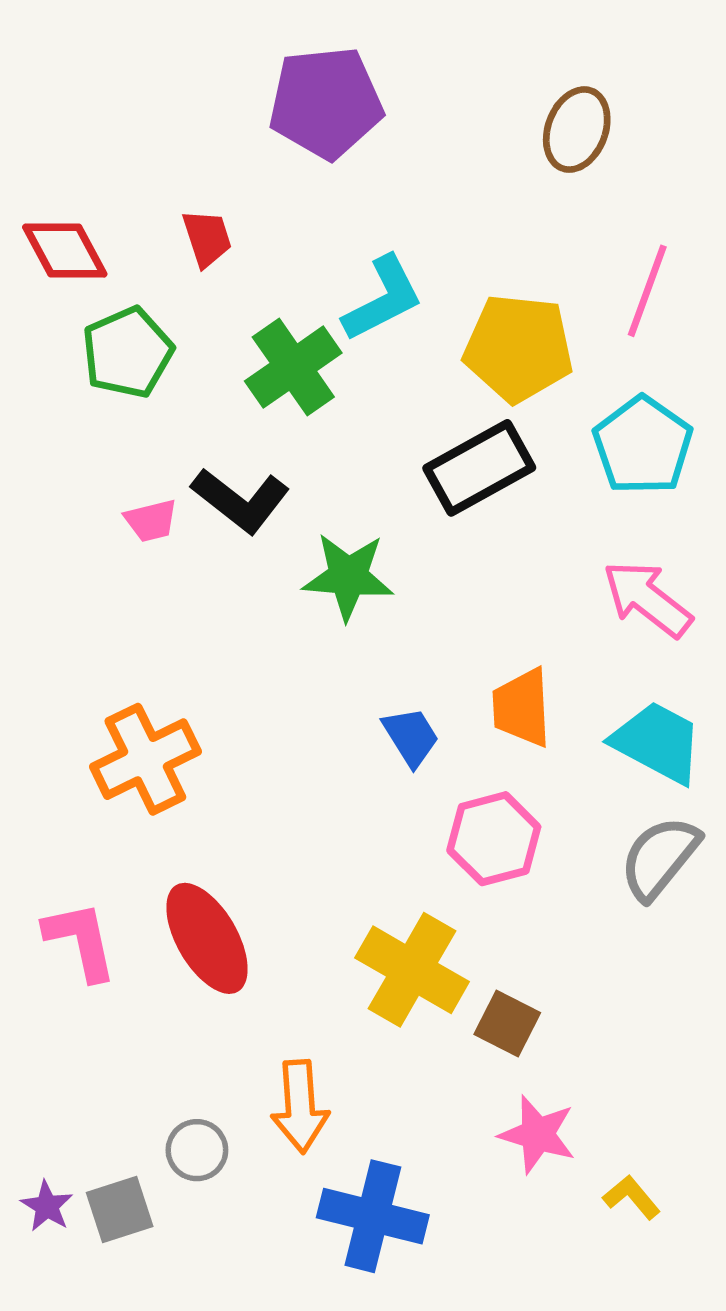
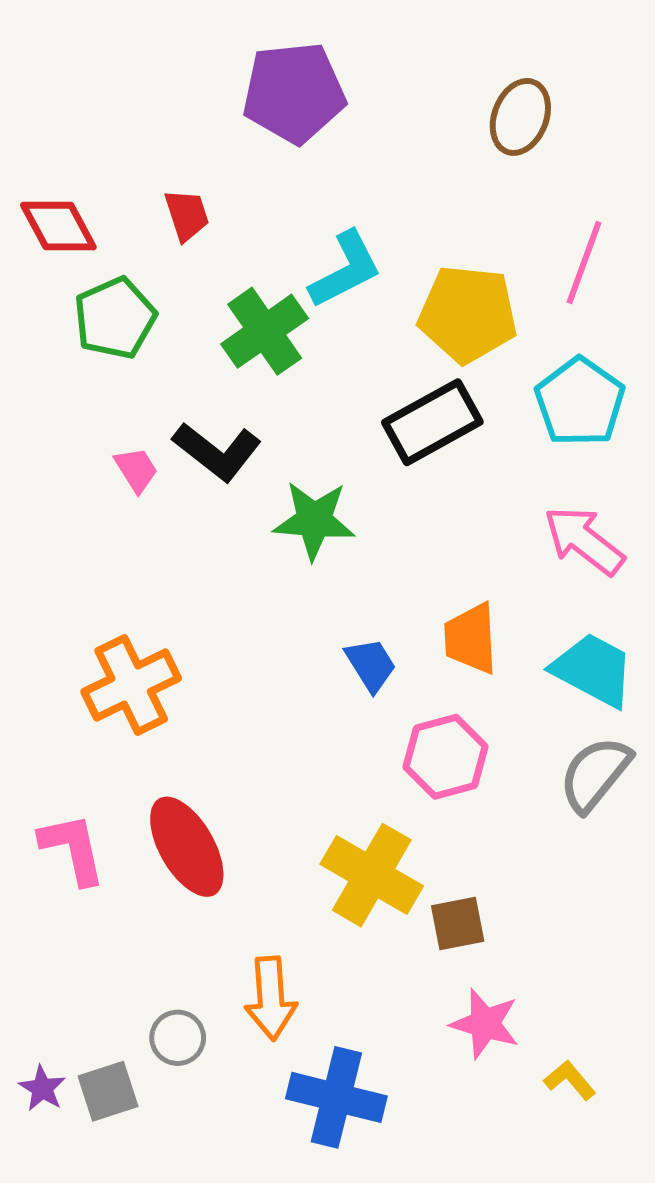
pink trapezoid: (151, 521) -> (136, 470), turned -108
brown square: (507, 1024) -> (458, 924), turned -38

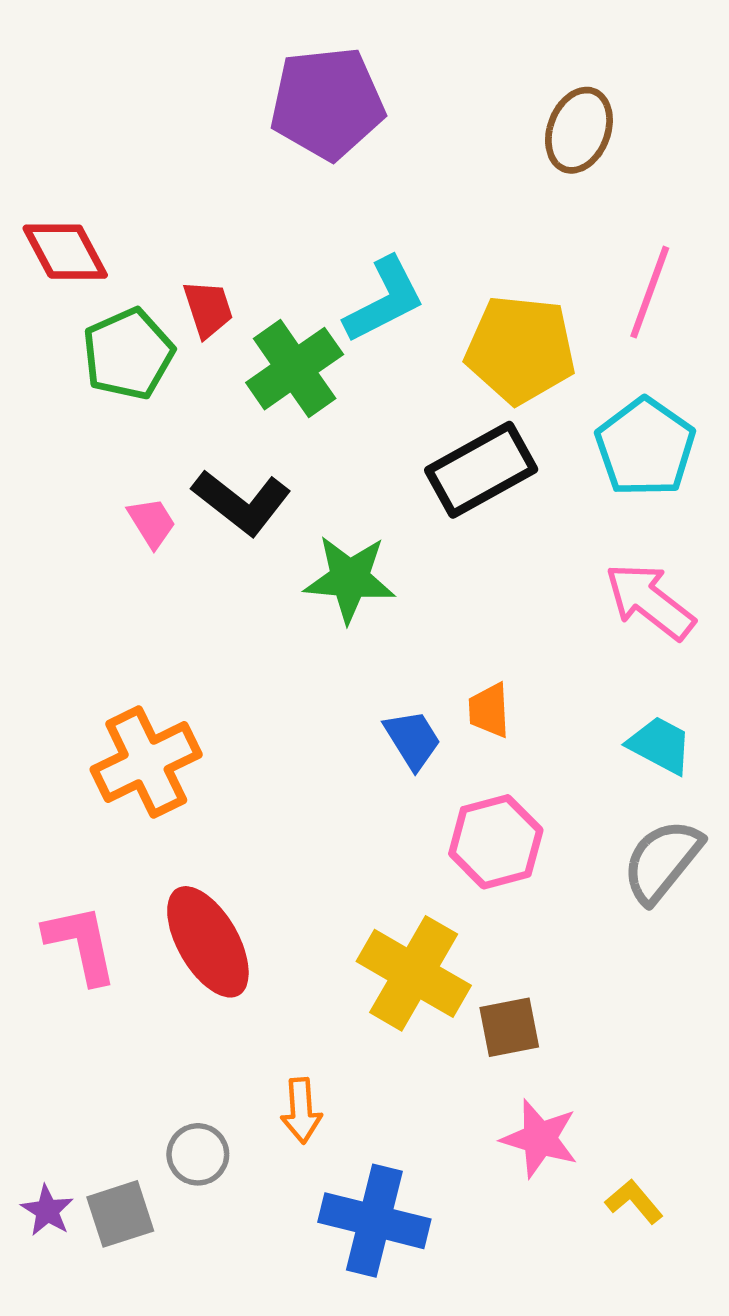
red trapezoid: (187, 215) -> (208, 309), moved
orange trapezoid: (471, 639) -> (489, 710), moved, size x0.7
cyan trapezoid: (593, 670) -> (660, 745), size x0.7
orange arrow: (271, 998) -> (301, 1110), size x0.7

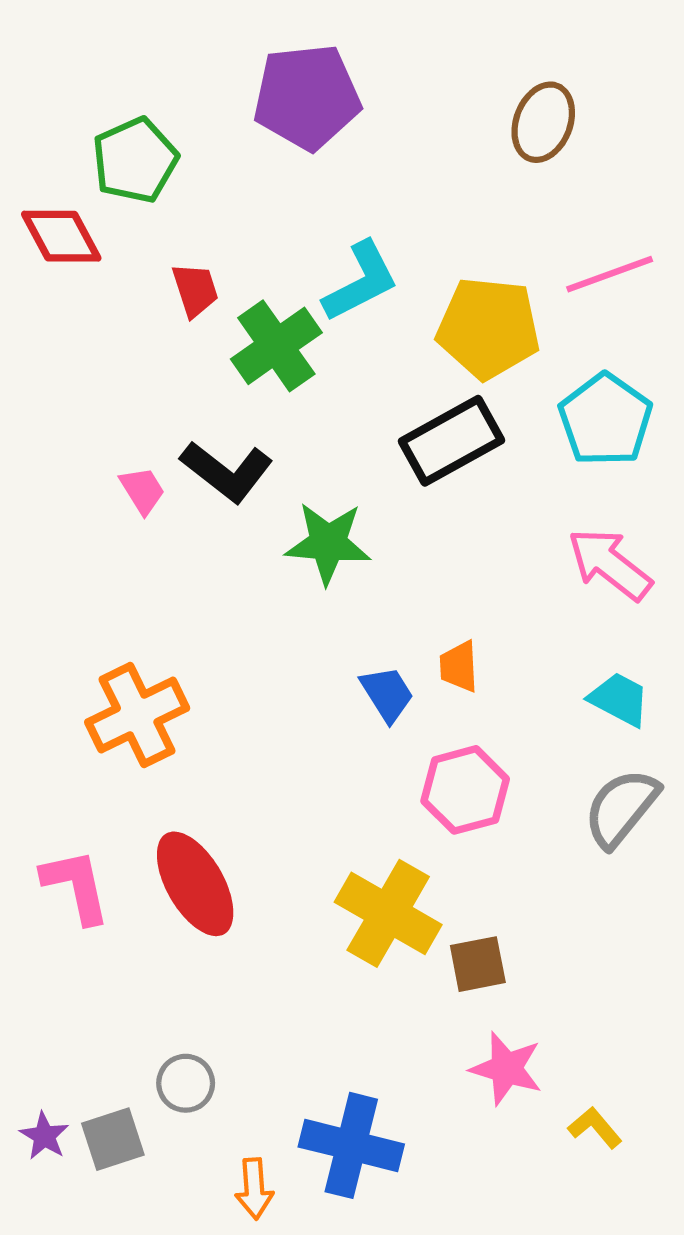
pink line: (650, 292) -> (610, 274), turned 50
green pentagon: (128, 354) -> (135, 160), moved
orange arrow: (301, 1110) -> (254, 1189), moved

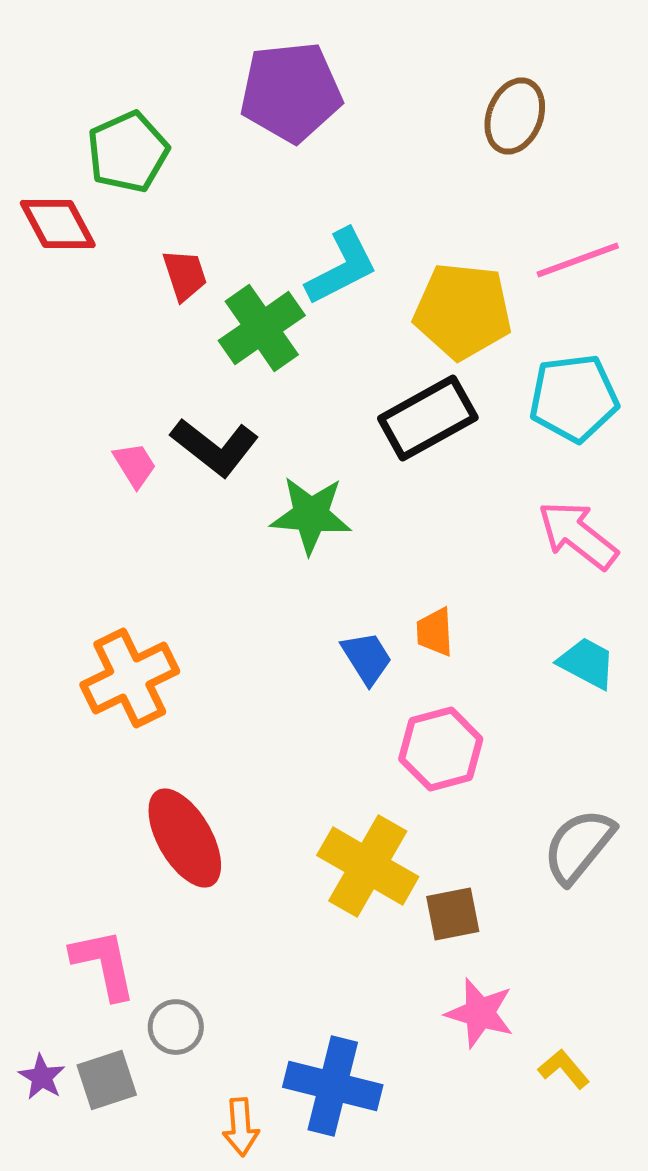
cyan pentagon: (605, 420) -> (574, 398), turned 30
gray semicircle: (621, 808) -> (579, 846), moved
pink L-shape: (76, 886) -> (104, 964), moved

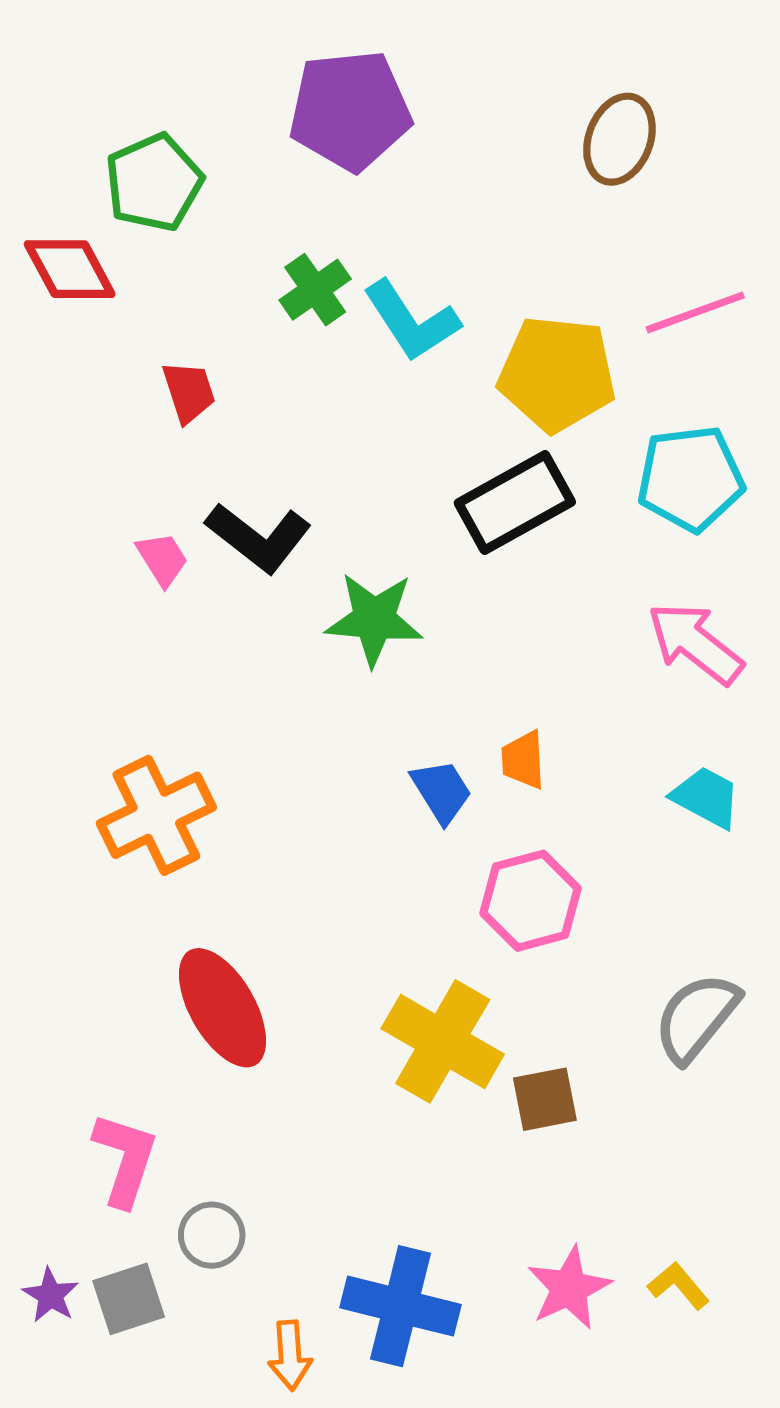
cyan L-shape: (342, 267) -> (411, 321), turned 84
red trapezoid: (185, 275) -> (189, 392), moved
green cross: (262, 328) -> (315, 290), moved, size x0.7
pink L-shape: (104, 964) -> (125, 1159), turned 30
pink star: (480, 1013) -> (569, 1288), moved, turned 30

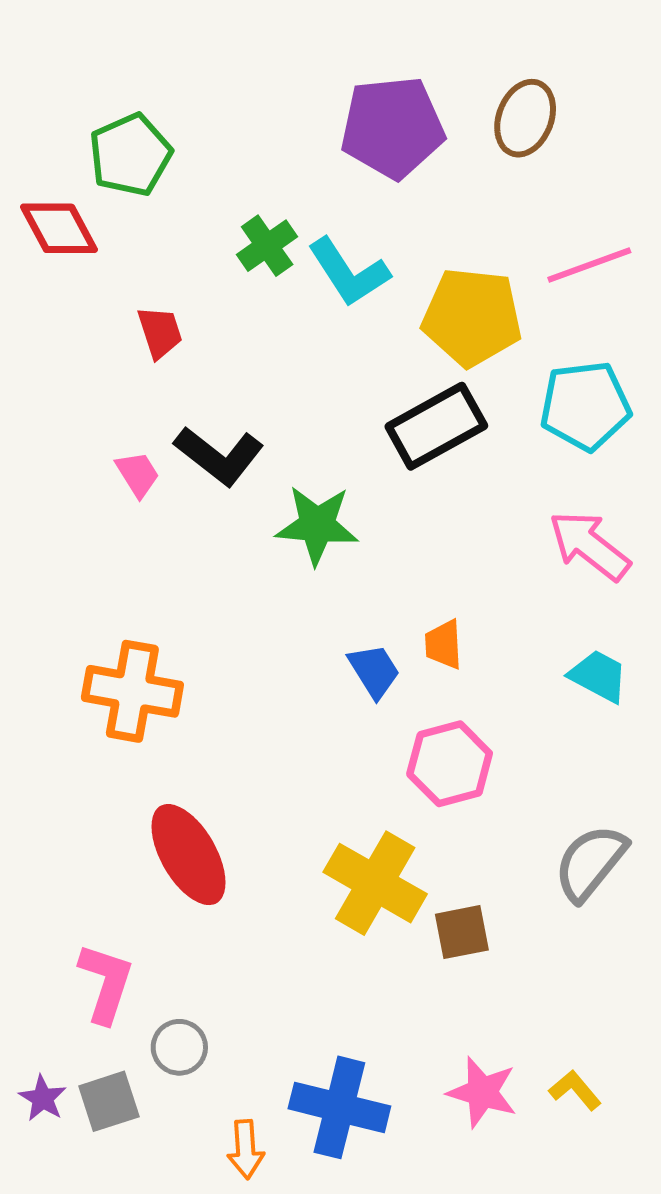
purple pentagon: (350, 110) -> (392, 127), moved
orange cross: (156, 815) -> (132, 691), turned 36
pink star: (569, 1288) -> (482, 1092), turned -30

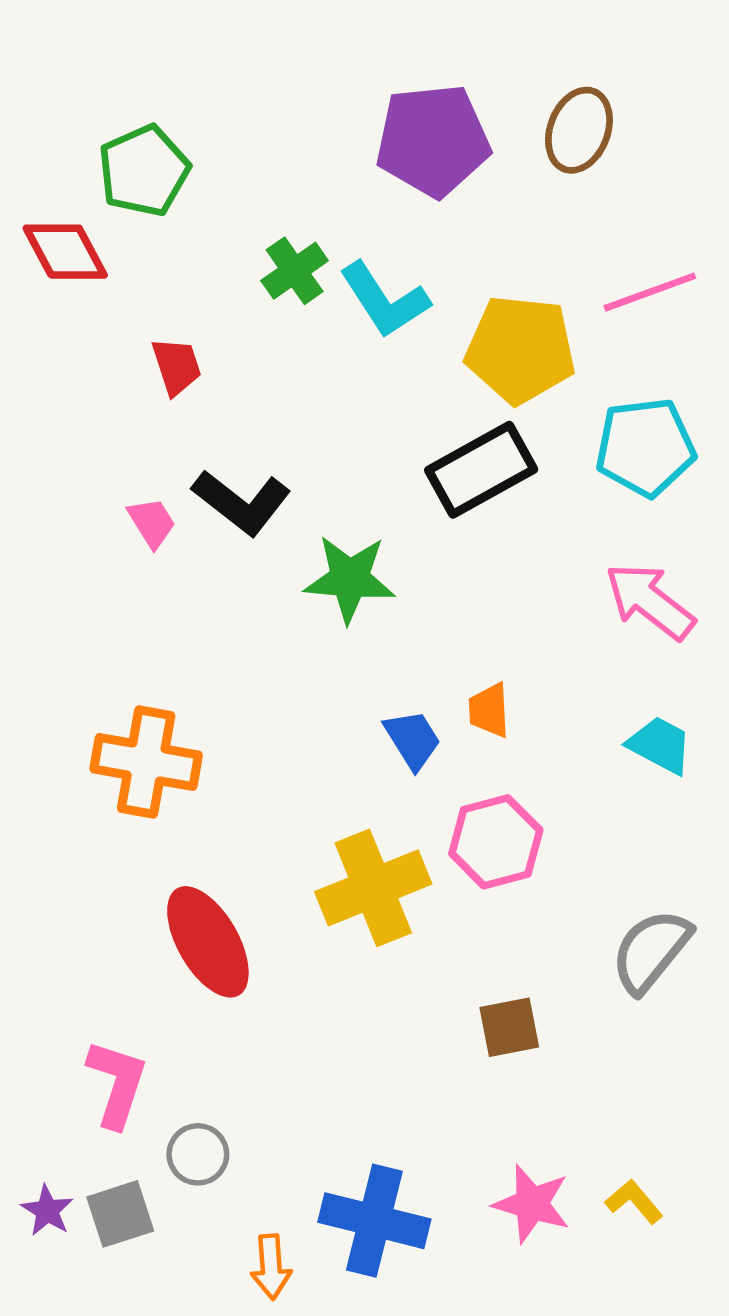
yellow cross: (375, 883) -> (373, 888), moved, turned 38

